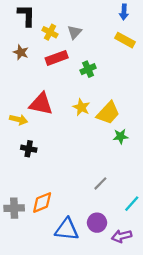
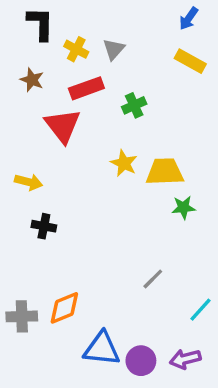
blue arrow: (124, 12) -> (189, 19), turned 32
red triangle: (41, 104) -> (63, 126), moved, turned 40
yellow trapezoid: (108, 113) -> (165, 172), turned -135
purple circle: (97, 223) -> (141, 361), moved

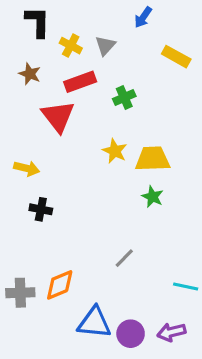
blue arrow: (189, 19) -> (143, 17), moved
green star: (183, 207) -> (153, 197), moved, turned 30
gray line: (153, 279) -> (124, 258), moved
cyan line: (201, 310) -> (186, 286), turned 60

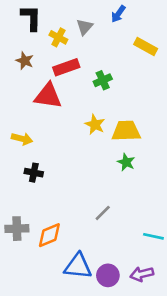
gray triangle: (105, 46) -> (84, 27), moved
red triangle: (58, 116) -> (48, 96), turned -44
gray cross: (20, 293) -> (17, 229), moved

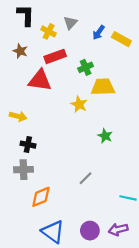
blue arrow: (118, 14) -> (99, 33), moved
yellow trapezoid: (126, 131) -> (103, 87), moved
gray cross: (17, 229) -> (24, 170), moved
blue triangle: (78, 266) -> (53, 232), moved, turned 30

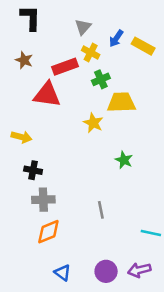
yellow cross: (49, 31) -> (91, 52), moved
gray cross: (24, 170) -> (43, 200), moved
gray line: (86, 178) -> (101, 210), turned -56
blue triangle: (53, 232) -> (62, 273), size x0.6

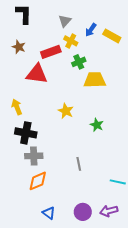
yellow star: (93, 123) -> (66, 111), moved
yellow arrow: (22, 137) -> (17, 107), turned -126
black cross: (33, 170) -> (26, 133), size x1.5

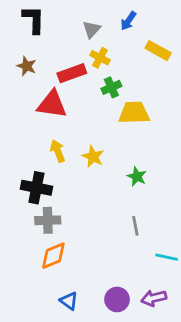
blue arrow: (91, 30) -> (128, 21), moved
yellow arrow: (17, 107) -> (58, 151), moved
gray line: (79, 164) -> (135, 226), moved

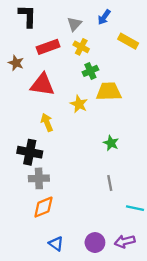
brown star: (27, 66) -> (16, 63), moved
red rectangle: (72, 73) -> (48, 47), moved
yellow star: (93, 157) -> (79, 104), moved

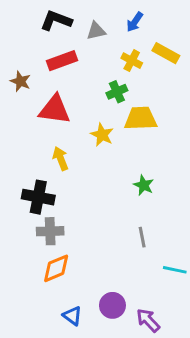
black L-shape: (27, 16) -> (56, 21), moved, turned -70
gray triangle: (74, 24) -> (96, 31), turned 35
yellow cross: (81, 47) -> (132, 61), moved
purple arrow: (125, 241) -> (148, 320), moved, turned 60
purple circle: (95, 243) -> (112, 305), moved

